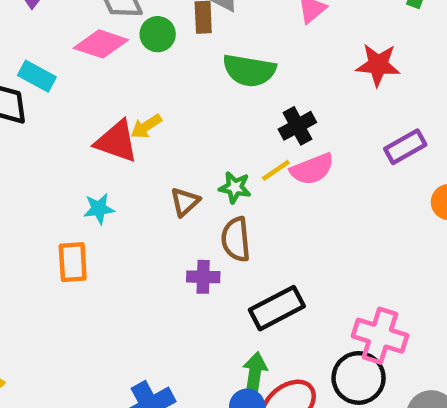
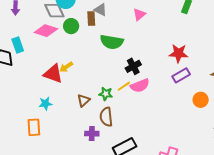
red star: (378, 65) -> (179, 53), moved
cyan rectangle: (37, 76) -> (18, 45), turned 42

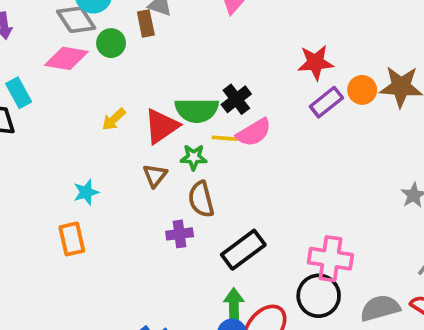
green semicircle: (112, 42) -> (197, 110), moved
red triangle: (53, 74) -> (161, 126), moved, turned -45
yellow line: (124, 86) -> (225, 138), turned 48
orange circle: (201, 100) -> (362, 90), moved

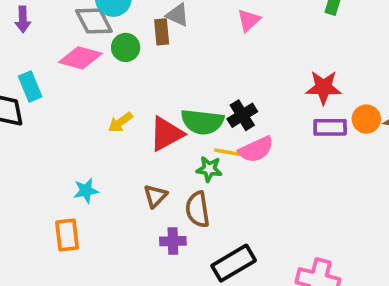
purple rectangle: (326, 102) -> (330, 127), turned 32
green star: (194, 157) -> (209, 169), moved
brown triangle: (155, 176) -> (155, 196), moved

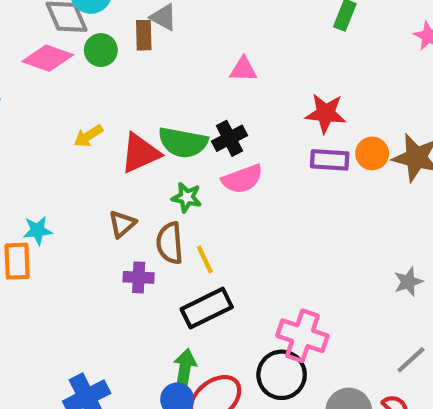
pink triangle: (249, 20) -> (243, 69), moved, turned 40
yellow line: (227, 152) -> (205, 259), moved, turned 50
cyan star: (86, 191) -> (37, 230), moved

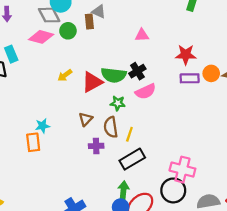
yellow line: (205, 259) -> (129, 134), turned 48

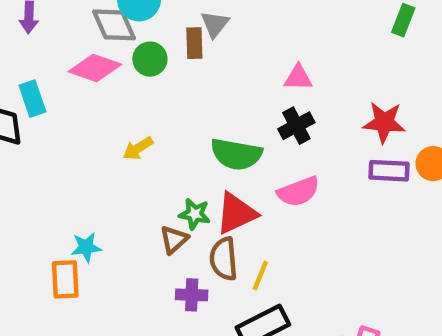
gray triangle: (99, 11) -> (215, 24), turned 40
black cross: (137, 71) -> (296, 126), moved
red triangle: (92, 82) -> (236, 213), moved
green star: (118, 103) -> (195, 214), moved

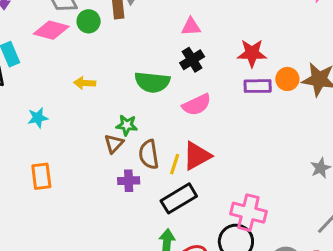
yellow arrow: (138, 148) -> (85, 83), turned 40
red triangle: (236, 213) -> (197, 156), moved
cyan star: (86, 247) -> (38, 118), moved

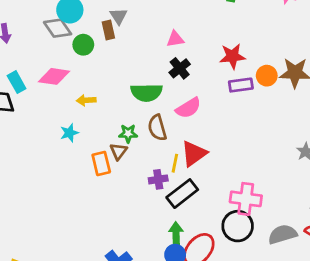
pink diamond: (51, 30) -> (54, 76), moved
cyan star: (38, 118) -> (69, 133), moved
brown semicircle: (149, 154) -> (157, 128), moved
orange rectangle: (41, 176) -> (101, 163), moved
purple cross: (129, 181) -> (158, 179), moved

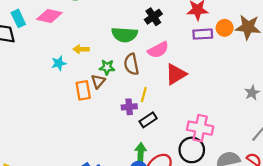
yellow arrow: (86, 100) -> (81, 49), moved
red triangle: (194, 154) -> (176, 74), moved
black rectangle: (182, 194) -> (148, 120), size x0.7

